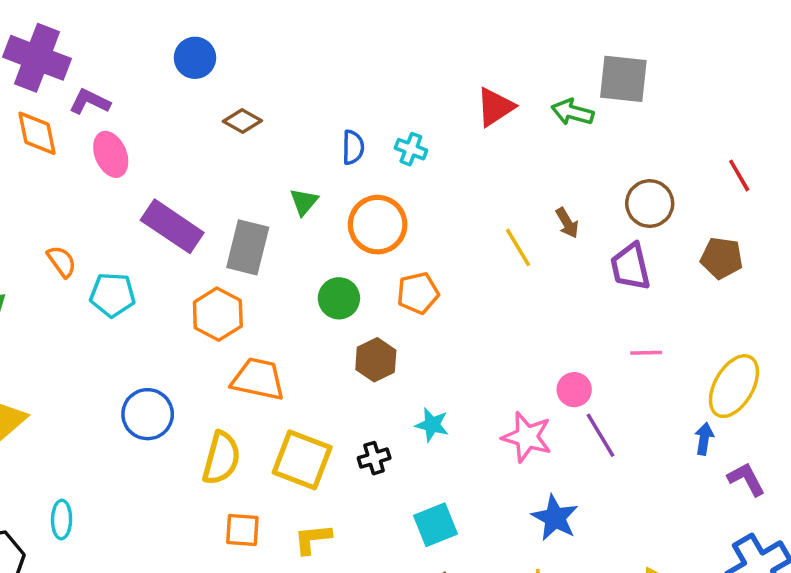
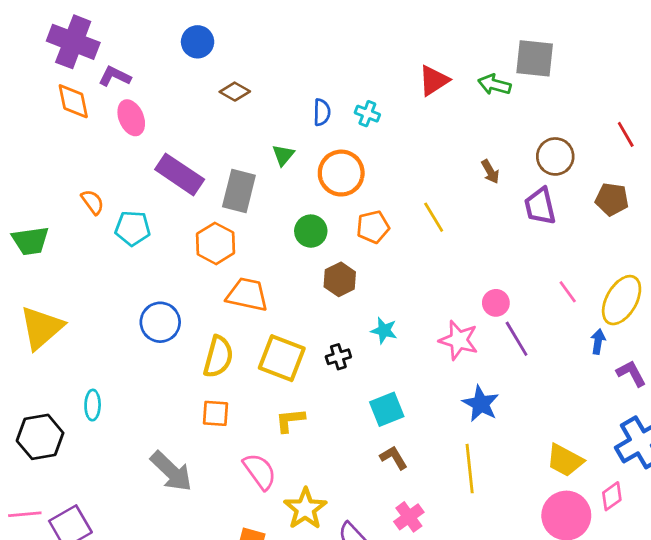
yellow line: (518, 247) -> (434, 217), moved
pink line: (646, 353) -> (568, 292), moved, turned 55
orange square: (242, 530) -> (215, 413), moved

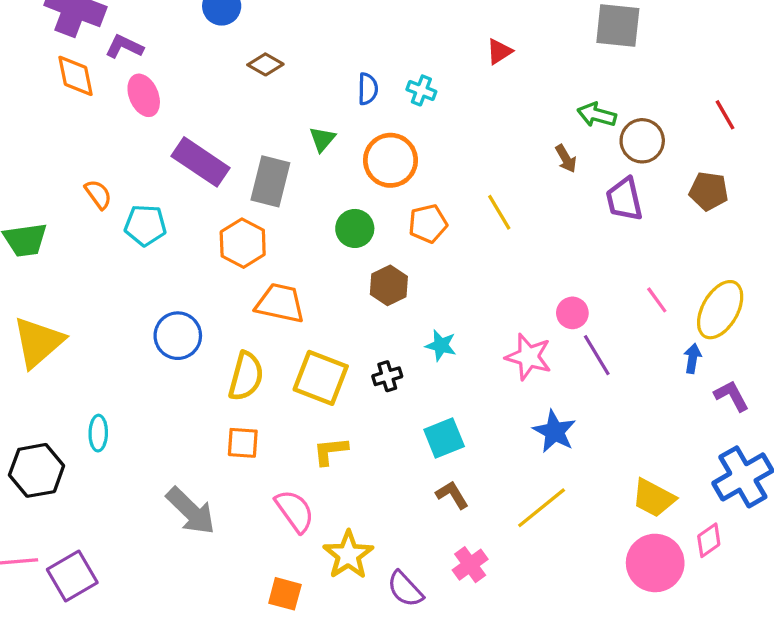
red triangle: (434, 80) -> (499, 51), size x0.7
green arrow: (494, 85) -> (597, 115), moved
yellow line: (470, 469) -> (542, 508), turned 57

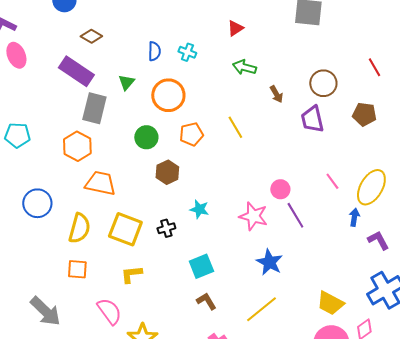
green arrow: (597, 115) -> (244, 67), moved
purple rectangle: (201, 162) -> (76, 71), moved

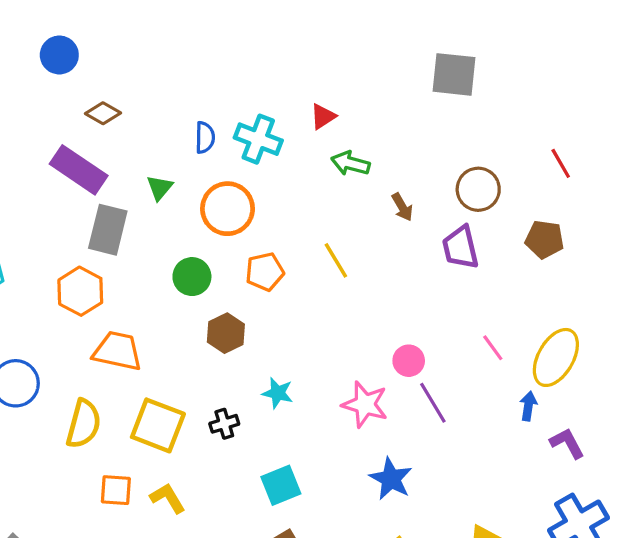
red triangle: (235, 28) -> (323, 116), moved
cyan cross: (187, 52) -> (258, 139), size x1.6
orange square: (77, 269) -> (116, 490), moved
yellow L-shape: (131, 274) -> (168, 498), turned 65

